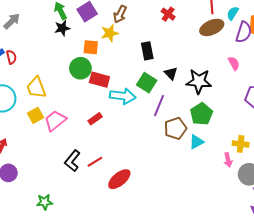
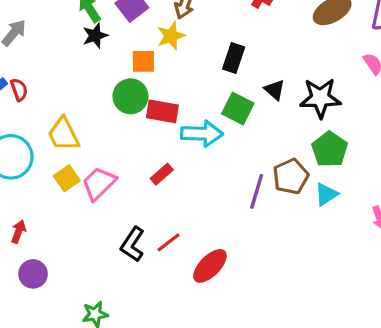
black rectangle: (147, 51) -> (234, 58), turned 36
purple line: (159, 106) -> (257, 191), moved

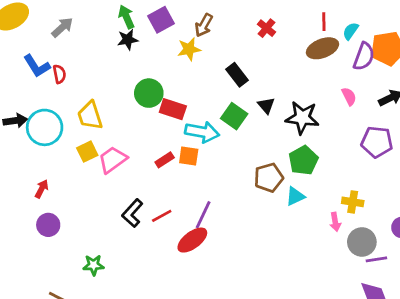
black rectangle: (234, 58) -> (237, 75), turned -65
orange square: (143, 61) -> (189, 156), moved
purple line: (257, 191) -> (203, 215), moved

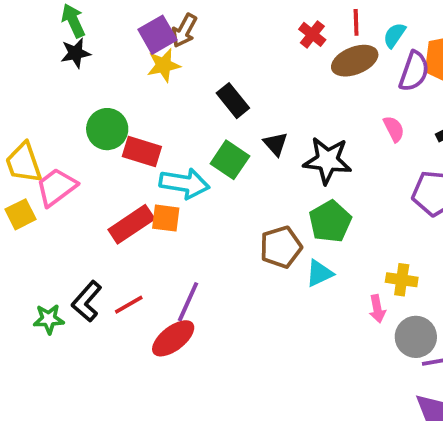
purple square: (161, 20) -> (157, 35), moved
red cross: (266, 28) -> (312, 34), moved
pink trapezoid: (113, 160) -> (56, 187), moved
red rectangle: (165, 160) -> (131, 224), size x1.6
green star: (93, 265) -> (49, 319), moved

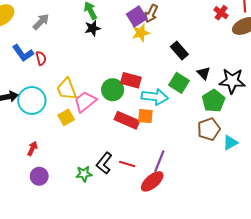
green circle: (107, 129) -> (113, 90), moved
green pentagon: (330, 221) -> (213, 101), moved
red rectangle: (131, 224) -> (127, 120), turned 60
red line: (129, 305) -> (127, 164), turned 49

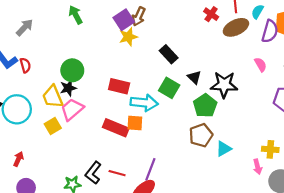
black star: (92, 28) -> (68, 88), moved
green circle: (113, 90) -> (72, 70), moved

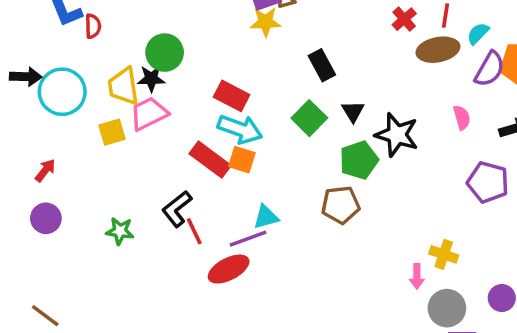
cyan arrow: (144, 103) -> (240, 129), moved
cyan triangle: (224, 149) -> (266, 217), moved
purple line: (150, 169) -> (248, 239), turned 35
black L-shape: (93, 173) -> (177, 209), moved
red line: (117, 173) -> (194, 231), turned 35

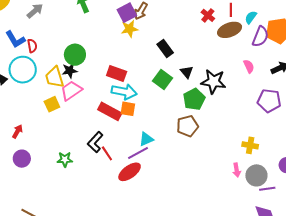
cyan circle: (62, 92) -> (23, 70), moved
pink arrow: (417, 276) -> (237, 170), moved

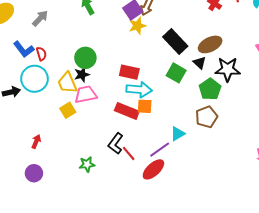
brown ellipse: (230, 30) -> (210, 44), moved
black rectangle: (165, 49) -> (175, 42), size x1.4
pink trapezoid: (71, 91) -> (86, 94), turned 30
cyan triangle: (146, 139) -> (178, 134), moved
purple circle: (22, 159) -> (34, 173), moved

